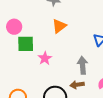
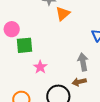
orange triangle: (59, 26) -> (63, 14), moved
pink star: (45, 58) -> (40, 67), moved

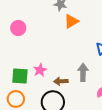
green square: (24, 45) -> (20, 76), moved
brown arrow: (79, 82) -> (61, 81), moved

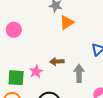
brown arrow: (61, 81) -> (57, 62), moved

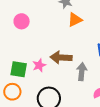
brown arrow: (57, 62) -> (61, 57), size x1.5

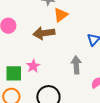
brown arrow: (61, 57) -> (44, 33), moved

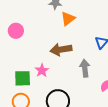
brown arrow: (44, 33) -> (61, 49), moved

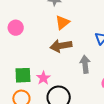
orange triangle: (68, 19) -> (62, 23), moved
pink star: (42, 70) -> (43, 78), moved

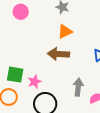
pink circle: (16, 28) -> (21, 12), moved
gray arrow: (85, 64) -> (78, 87), moved

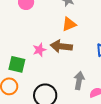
pink star: (34, 82) -> (39, 50), moved

